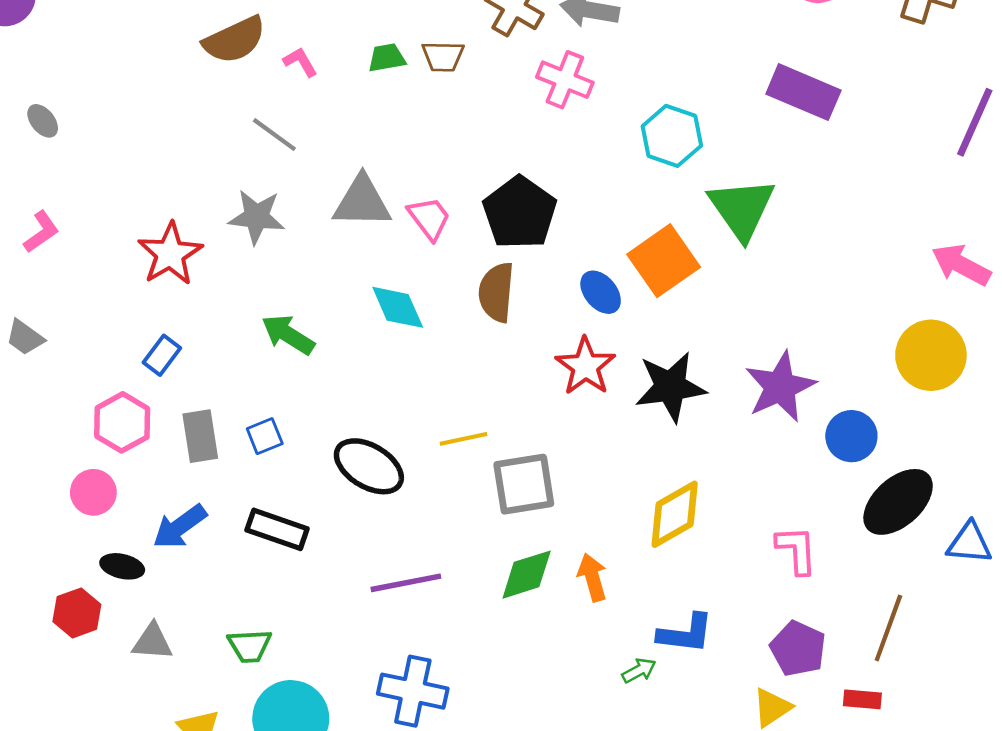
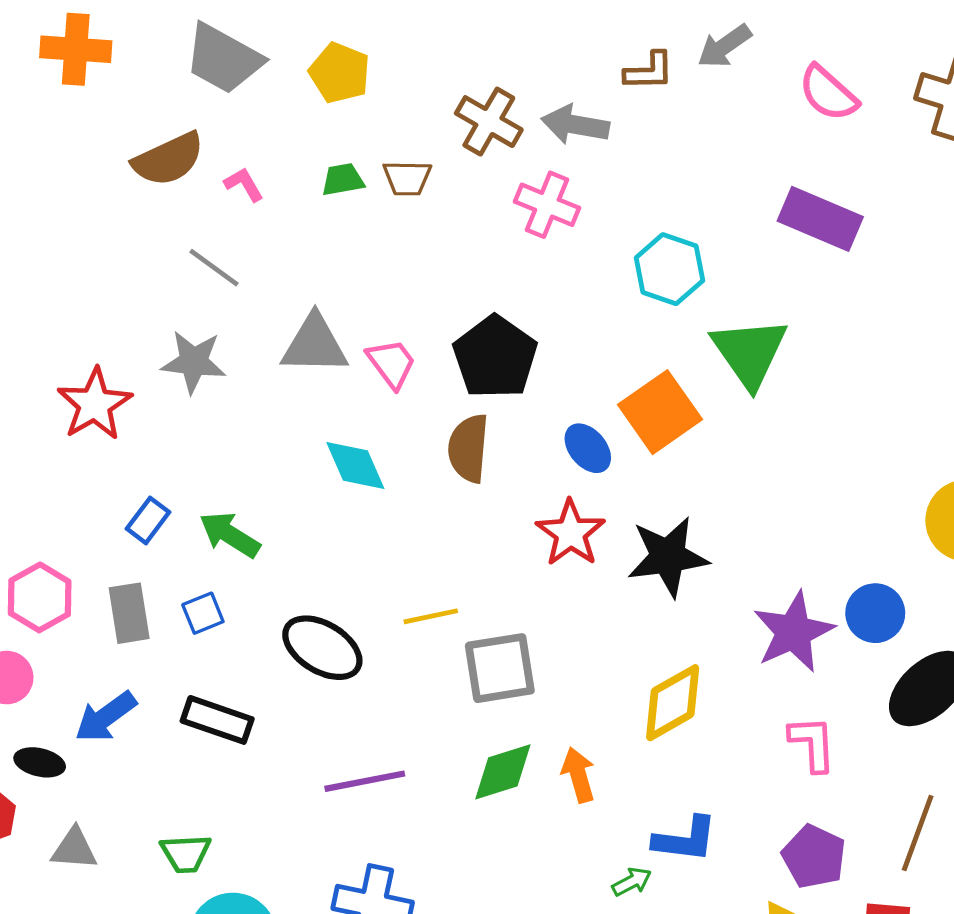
green arrow: (288, 335) -> (230, 535), moved
blue rectangle: (162, 355) -> (148, 520), moved
purple star: (780, 387) -> (794, 632), moved

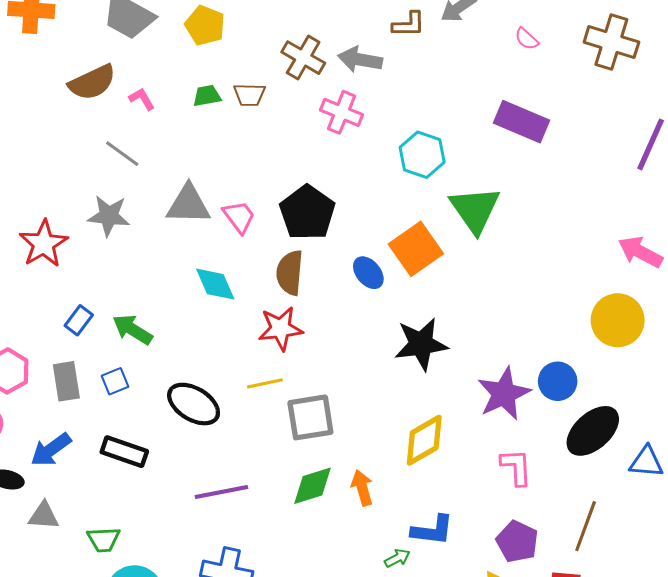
pink semicircle: (828, 93) -> (527, 39), size x0.6
red star: (571, 533) -> (280, 329), moved, turned 30
gray triangle: (74, 849) -> (44, 516), moved

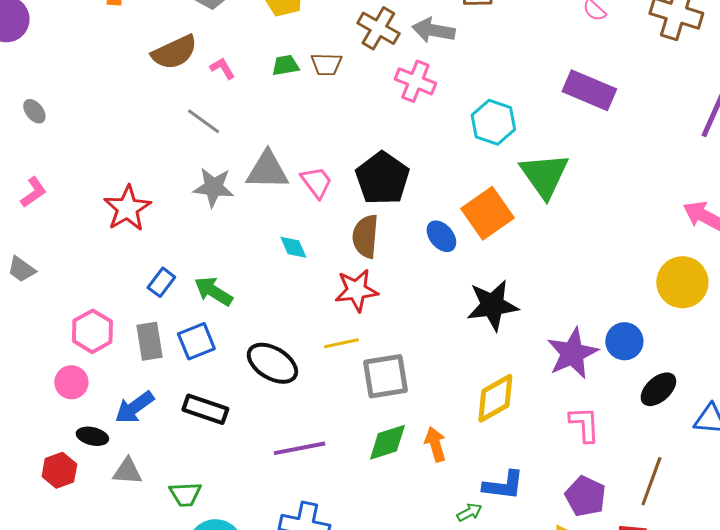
gray star: (109, 216) -> (213, 187), moved
cyan diamond: (215, 284) -> (293, 247), size x0.7
blue square: (115, 381) -> (196, 341), size x1.4
black ellipse: (593, 431) -> (658, 389), size x0.7

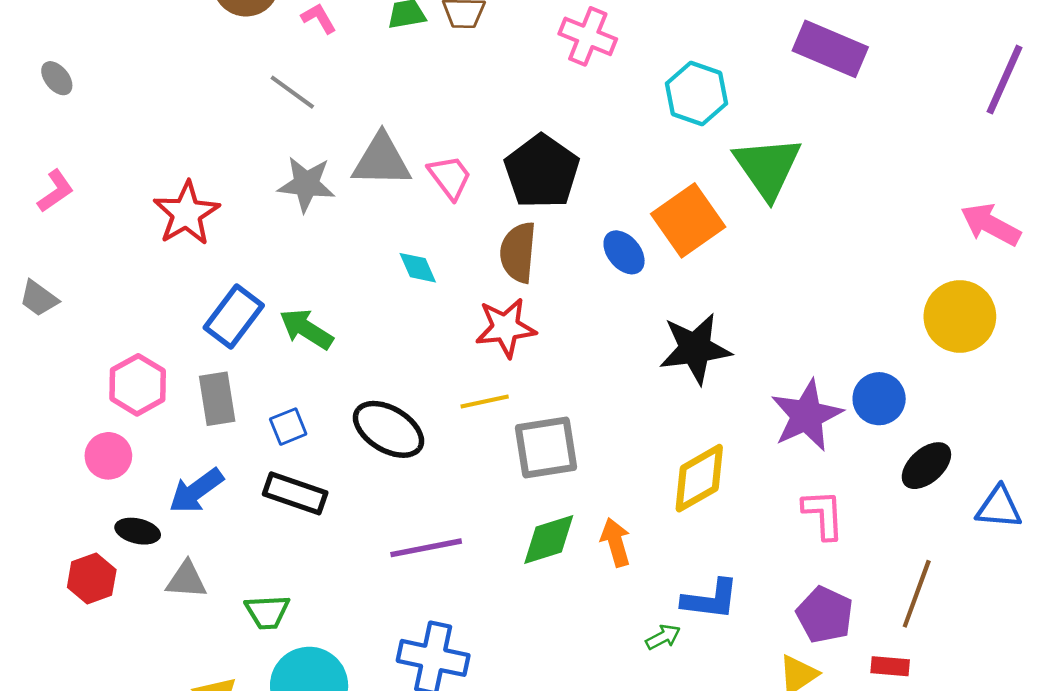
blue rectangle: (161, 282) -> (234, 316), size x1.5
blue square: (196, 341) -> (288, 427), moved, size x0.7

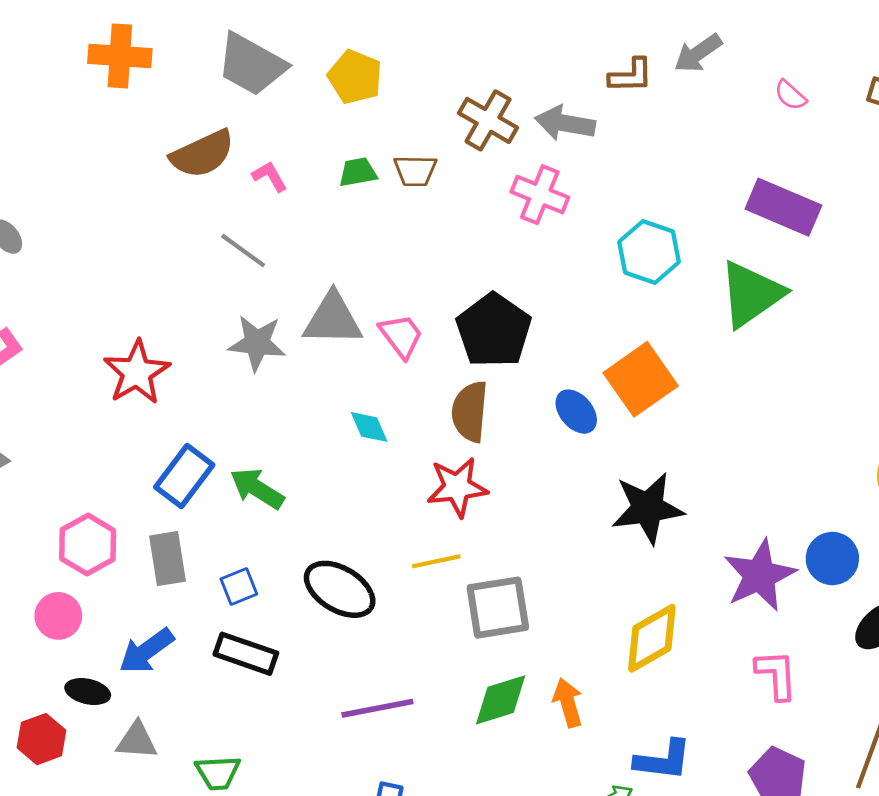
green triangle: (768, 167) -> (751, 294), moved, turned 30

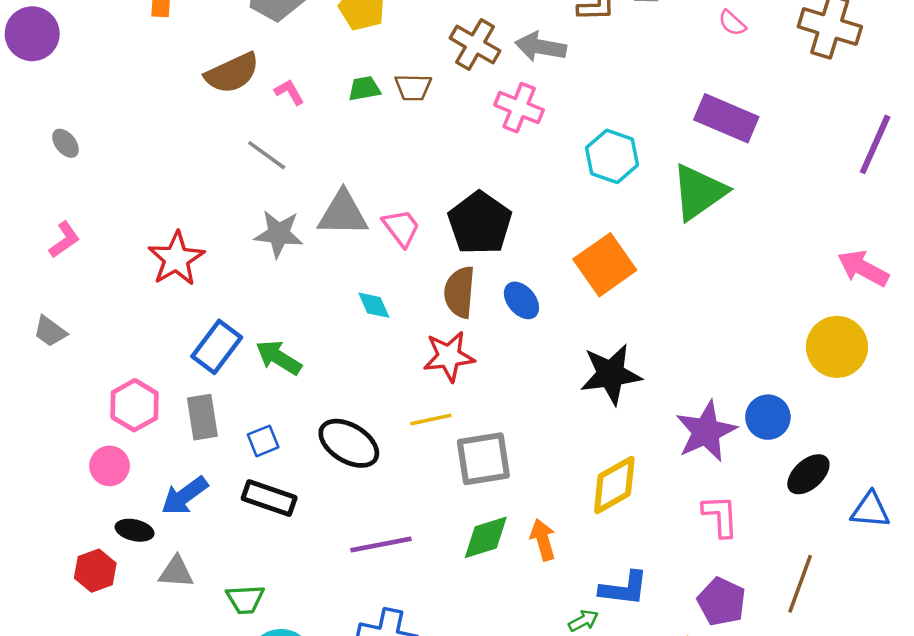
blue ellipse: (576, 412) -> (521, 300), moved

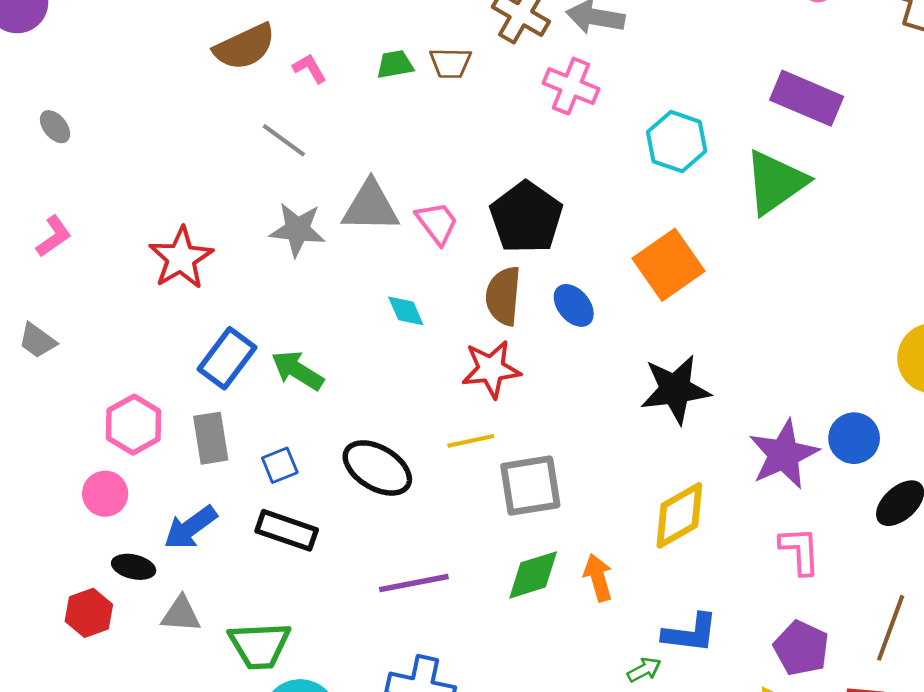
green trapezoid: (245, 599) -> (260, 645), size x1.4

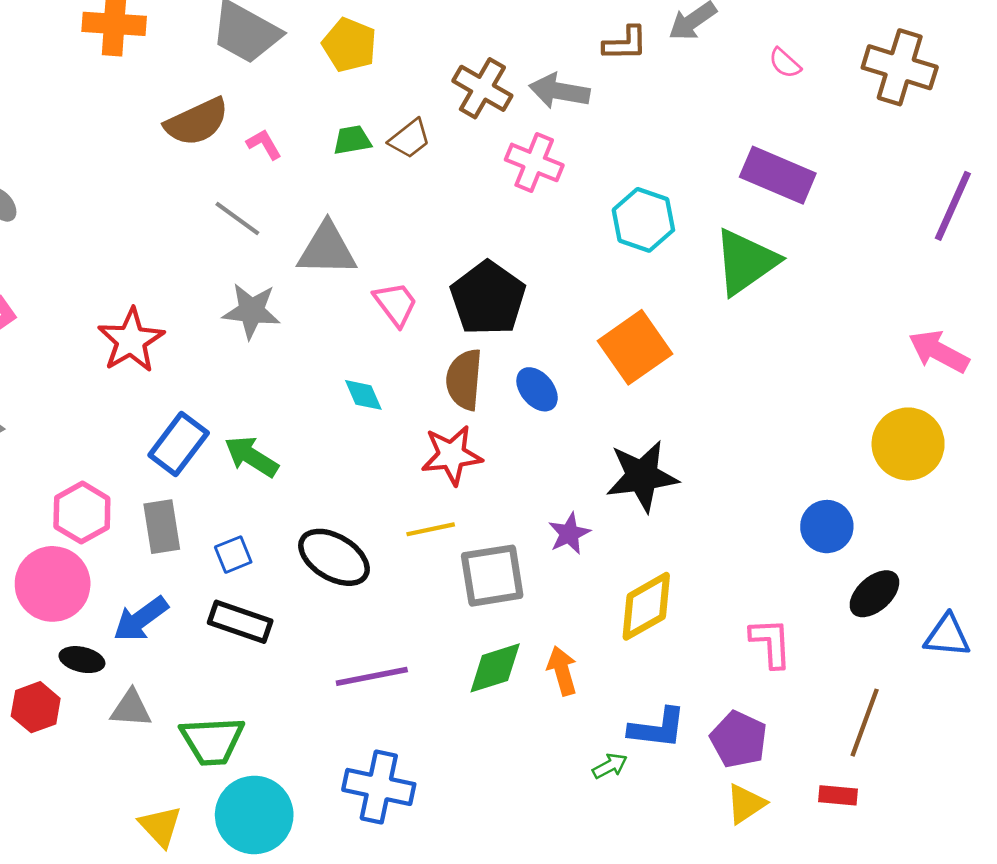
brown trapezoid: (450, 63) -> (410, 139), turned -39
gray triangle: (371, 207) -> (327, 249), moved
purple star: (784, 454) -> (569, 534), moved, size x0.6
pink circle: (105, 494) -> (53, 584), size x1.6
purple pentagon: (801, 648) -> (739, 739), moved

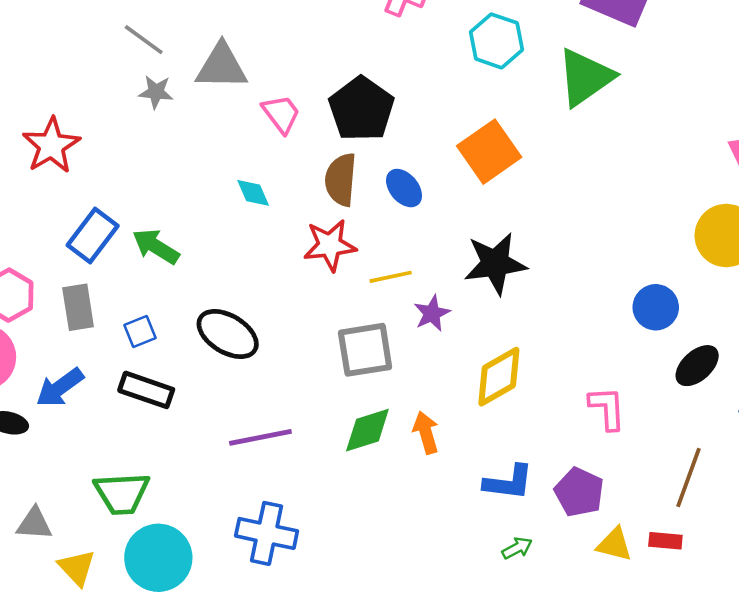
gray star: (251, 311) -> (156, 92), moved, size x0.7
yellow line: (431, 529) -> (391, 277), moved
gray triangle: (131, 709) -> (34, 524), moved
green arrow: (610, 766) -> (517, 548), moved
yellow triangle: (746, 804) -> (614, 544), moved, turned 48

